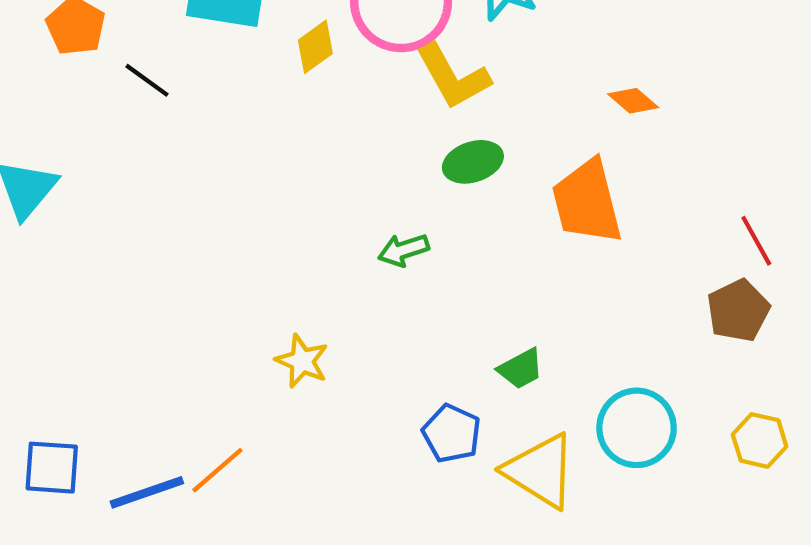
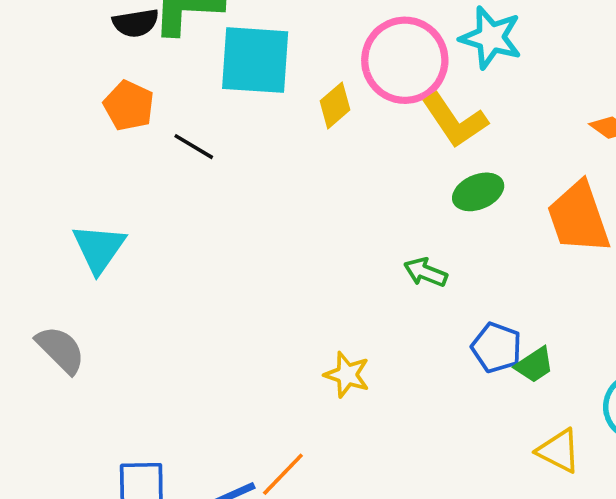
green arrow: (404, 250) -> (425, 272), turned 45
blue pentagon: (452, 433) -> (497, 348), moved
yellow triangle: (540, 471) -> (559, 451), size x0.7

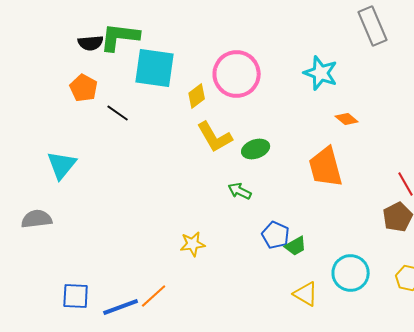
cyan star: (491, 38) -> (321, 73), moved
yellow L-shape: (455, 121) -> (215, 137), moved
green ellipse: (478, 192) -> (256, 149), moved
gray semicircle: (60, 350) -> (37, 219), turned -56
yellow star: (347, 375) -> (193, 244), turned -30

